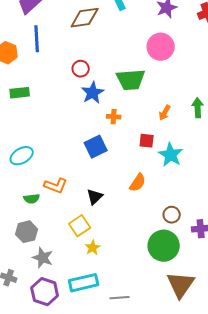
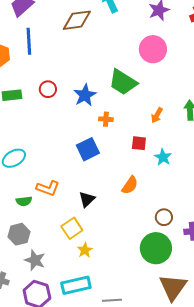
red circle: (81, 69) -> (48, 89), moved
green trapezoid: (131, 80) -> (123, 82), turned 36
cyan star: (171, 155) -> (163, 157), size x0.7

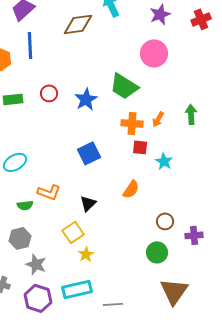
orange cross: (106, 119) -> (132, 123), moved, size x1.5
green circle: (156, 248) -> (157, 252), size x0.7

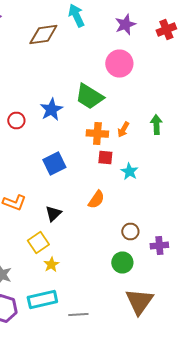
red circle: (49, 93) -> (16, 120), moved

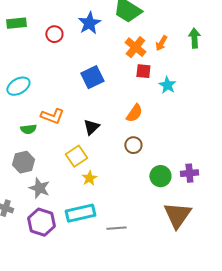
orange cross: (97, 134) -> (135, 47), turned 35
brown circle: (130, 232) -> (133, 145), moved
purple cross: (159, 246) -> (189, 173), moved

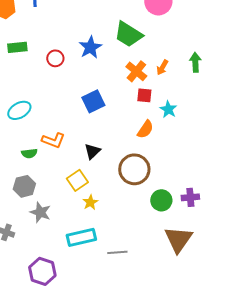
orange semicircle: (134, 113) -> (145, 129), moved
brown circle: (133, 145) -> (134, 169), size x1.8
purple hexagon: (41, 222) -> (42, 271), moved

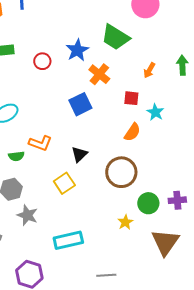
orange cross: (136, 71) -> (99, 74), moved
yellow star: (90, 202) -> (125, 222), moved
gray line: (117, 252) -> (106, 275), moved

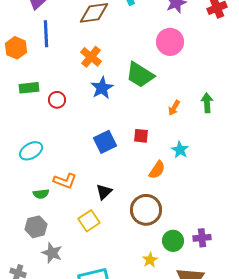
red circle: (42, 61) -> (57, 100), moved
orange cross: (99, 74) -> (91, 57), moved
red square: (131, 98) -> (141, 136), moved

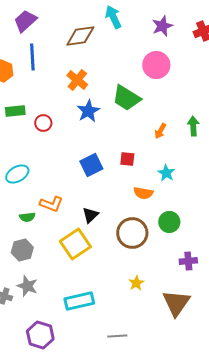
orange semicircle: (157, 170) -> (143, 193), turned 66
yellow square: (89, 221) -> (75, 244), size x1.4
green circle: (173, 241) -> (169, 222), moved
gray star: (52, 253) -> (27, 286), moved

